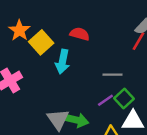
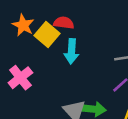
red semicircle: (80, 34) -> (64, 23), moved

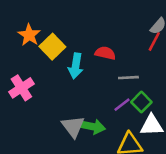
red semicircle: (64, 23) -> (105, 53), moved

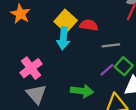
yellow square: (52, 47) -> (66, 21), moved
pink cross: (21, 88) -> (31, 68), moved
gray triangle: (73, 127) -> (36, 94), moved

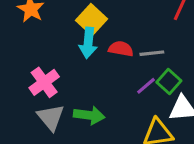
red semicircle: (89, 25) -> (121, 49), moved
green arrow: (82, 91) -> (89, 115), moved

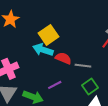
cyan arrow: (88, 43) -> (43, 50), turned 90
purple line: (146, 86) -> (55, 85), moved

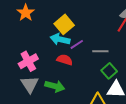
red semicircle: (63, 58) -> (65, 60), moved
purple line: (55, 85) -> (77, 44), moved

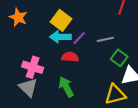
pink cross: (28, 61) -> (33, 67), turned -30
gray triangle: (30, 84) -> (28, 87), moved
green arrow: (55, 86) -> (66, 87), turned -120

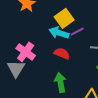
purple line: (79, 38) -> (77, 32), moved
green arrow: (66, 87) -> (60, 83), moved

